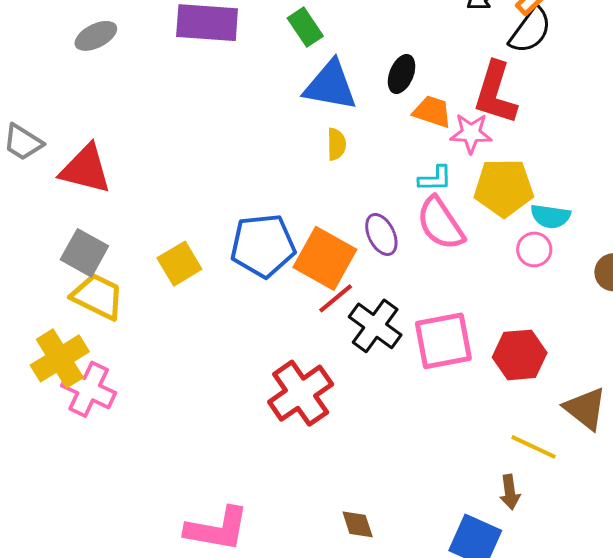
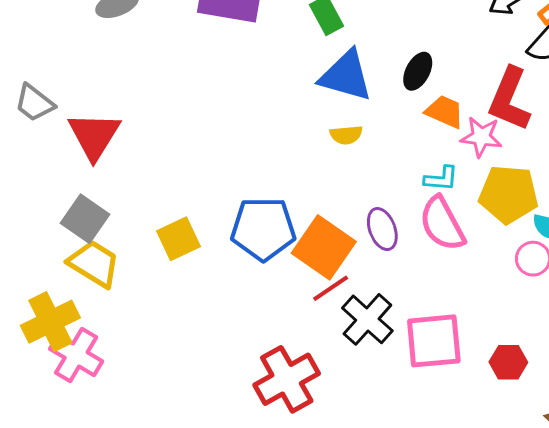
yellow semicircle: (336, 144) -> (346, 135), turned 80
red triangle: (86, 169) -> (94, 136), turned 42
red hexagon: (520, 355) -> (508, 362), size x0.7

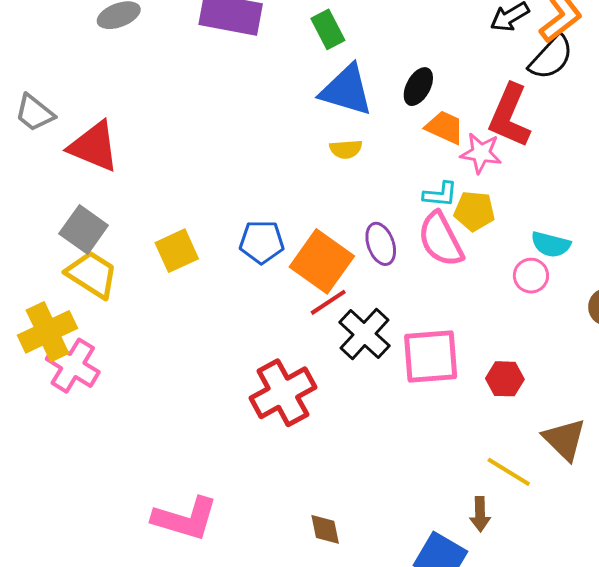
red triangle: (94, 136) -> (94, 146), turned -40
yellow pentagon: (509, 194) -> (474, 211), moved, size x0.7
blue pentagon: (263, 229) -> (262, 242), size x0.7

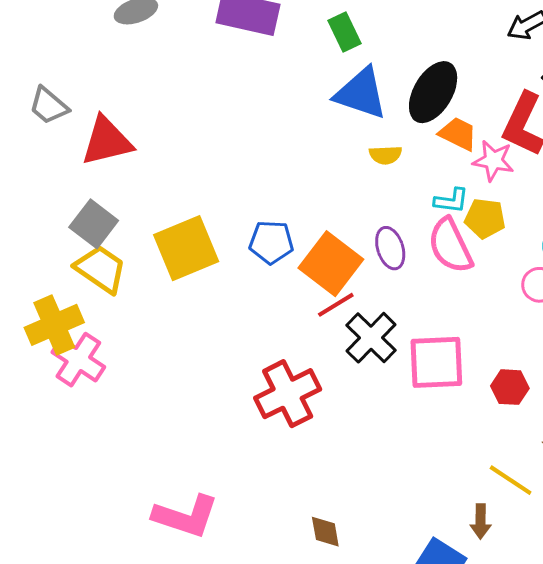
black ellipse: (418, 87) -> (433, 92), size x1.6
red triangle: (94, 146) -> (107, 141), turned -38
yellow semicircle: (346, 149) -> (385, 155), moved
yellow square: (177, 251) -> (186, 248), size x1.5

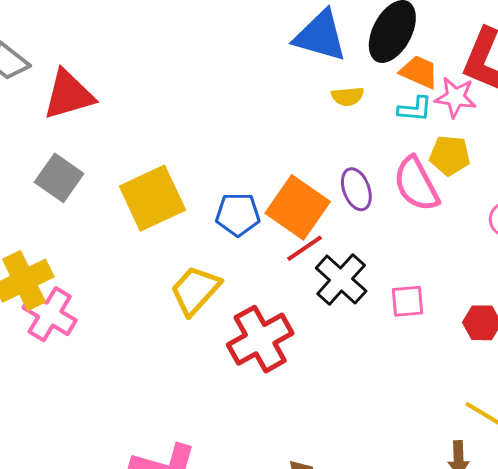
cyan L-shape: (451, 201) -> (415, 109), moved
blue pentagon: (271, 242) -> (238, 214), moved
yellow trapezoid: (101, 269) -> (195, 290), moved, turned -80
pink square: (436, 362) -> (408, 301), size x0.6

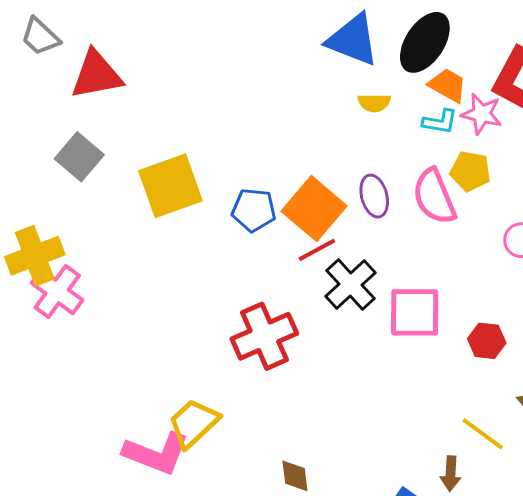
yellow trapezoid: (195, 290) -> (194, 423), moved
pink square: (408, 301) -> (415, 312), size x1.6

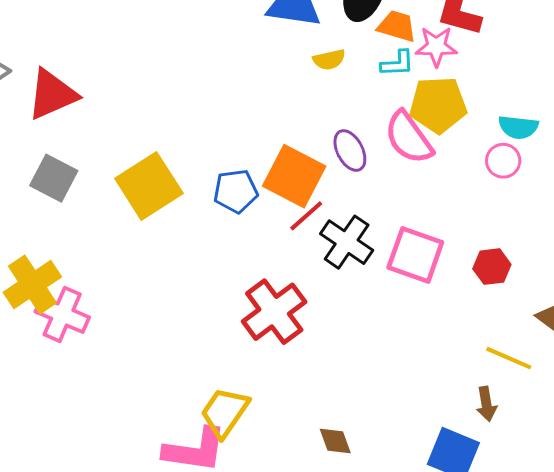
yellow pentagon: (470, 171) -> (438, 105), size x1.4
pink square: (415, 312) -> (415, 255), turned 32

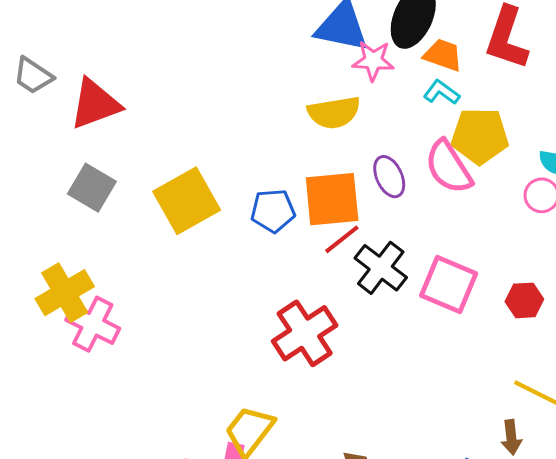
pink star: (436, 46) -> (373, 61), moved
yellow semicircle: (329, 60) -> (334, 113), moved, size x1.6
cyan L-shape: (397, 63) -> (442, 92), turned -144
orange square: (294, 176) -> (332, 199), turned -36

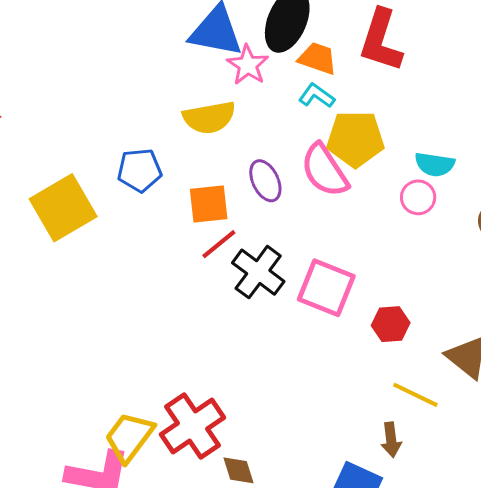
pink star: (373, 61) -> (248, 65), turned 30
orange square: (332, 199) -> (209, 204), size x0.7
blue pentagon: (273, 211) -> (140, 170), moved
red hexagon: (524, 300) -> (391, 324), moved
red cross: (305, 333) -> (192, 426), moved

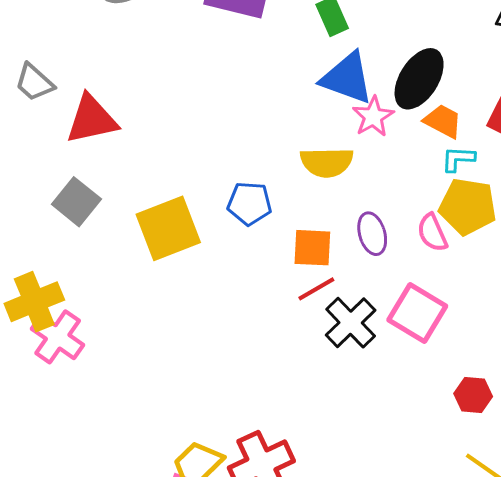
cyan L-shape: (317, 96) -> (458, 159), moved, turned -42
pink semicircle: (325, 170) -> (432, 233), size x0.7
pink square: (326, 288) -> (417, 313), moved

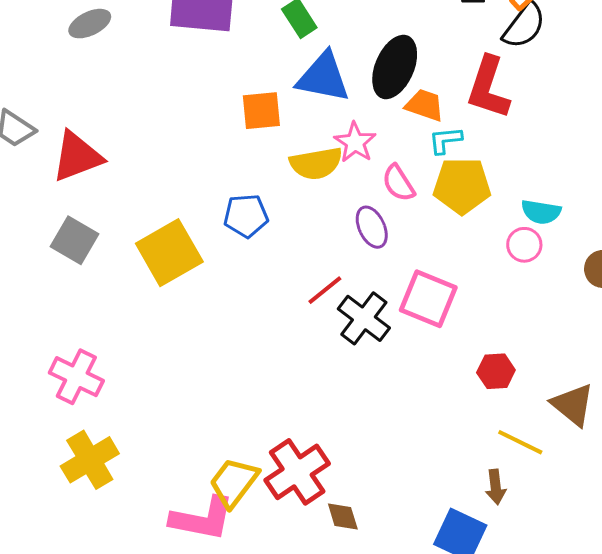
pink star: (373, 117) -> (355, 142), moved
pink semicircle: (432, 233) -> (398, 183), moved
orange square: (312, 248) -> (261, 111), moved
yellow cross: (34, 302) -> (90, 460), moved

